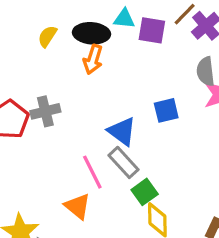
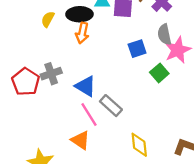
blue square: (166, 110) -> (137, 49), moved
blue triangle: (122, 131) -> (86, 86), moved
green square: (145, 192) -> (159, 73), moved

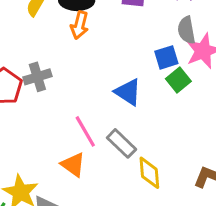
blue square: (137, 49) -> (166, 57), moved
blue triangle: (86, 86) -> (128, 92), moved
gray rectangle: (111, 106) -> (121, 143), moved

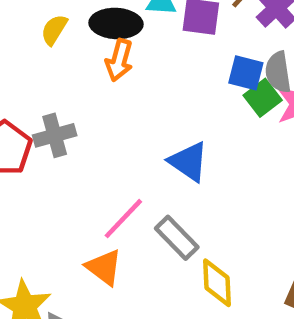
blue square: (166, 57) -> (246, 73), moved, turned 30
green square: (178, 80) -> (263, 98), moved
pink line: (85, 131) -> (123, 219), turned 72

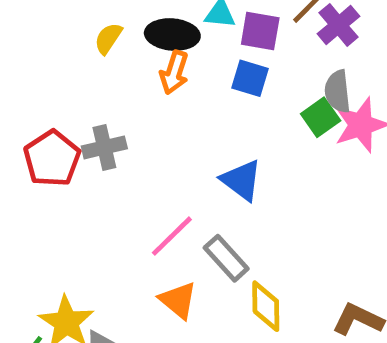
blue square: (246, 73) -> (250, 78), moved
orange triangle: (104, 267) -> (178, 300), moved

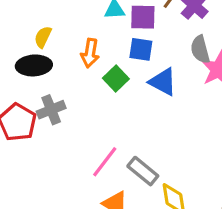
black ellipse: (172, 35) -> (34, 65), moved
green square: (321, 117) -> (116, 78), moved
blue triangle: (241, 180) -> (163, 82), moved

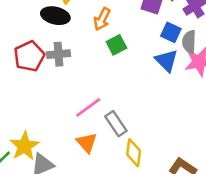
blue square: (141, 49) -> (171, 32), moved
blue triangle: (163, 82) -> (166, 61), moved

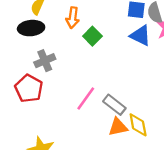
red pentagon: (29, 56) -> (29, 88), moved
orange triangle: (87, 143) -> (118, 127), moved, turned -42

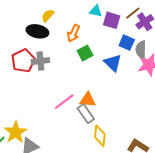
blue triangle: (140, 36) -> (113, 63), moved
red pentagon: (29, 88) -> (23, 61), moved
orange triangle: (118, 127) -> (88, 100), moved

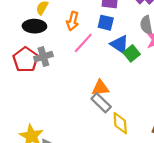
blue square: (127, 43) -> (106, 23), moved
green square: (85, 53) -> (132, 53), moved
pink line: (64, 102) -> (83, 43), moved

